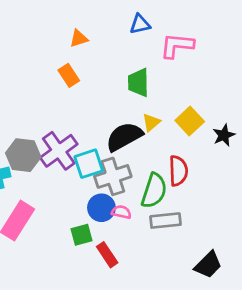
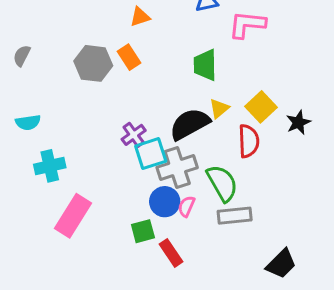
purple cross: (59, 151) -> (134, 135), moved, size x0.6
gray hexagon: (23, 155) -> (93, 63), moved
red semicircle: (178, 171) -> (249, 141), moved
green semicircle: (154, 191) -> (222, 183), turned -48
pink semicircle: (121, 212) -> (186, 206), turned -78

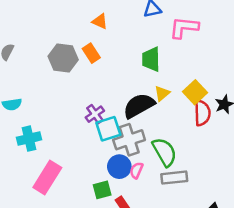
orange triangle: (140, 17) -> (100, 21), turned 42
red semicircle: (249, 141) -> (202, 113), moved

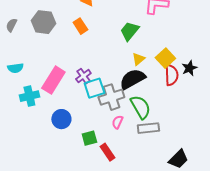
gray hexagon: (63, 58) -> (43, 22), moved
green trapezoid: (151, 59) -> (129, 31), turned 40
black semicircle: (139, 106) -> (132, 79), moved
blue circle: (119, 167) -> (61, 119), moved
pink rectangle: (47, 178) -> (53, 80), moved

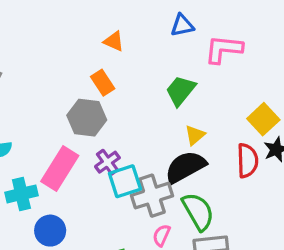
gray hexagon: (43, 22) -> (87, 118), moved
yellow square: (165, 58) -> (263, 119), moved
blue circle: (61, 119) -> (50, 231), moved

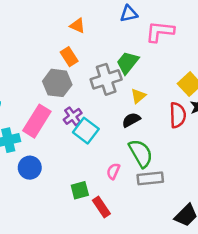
black semicircle: (185, 167) -> (131, 120), size x0.6
cyan square: (125, 181) -> (86, 131), turned -35
gray cross: (152, 196) -> (106, 79), moved

